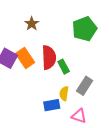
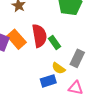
yellow semicircle: (64, 93) -> (58, 68), turned -56

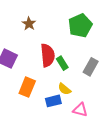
orange rectangle: (17, 39) -> (27, 87), moved, turned 60
gray rectangle: (77, 58) -> (91, 67), moved

